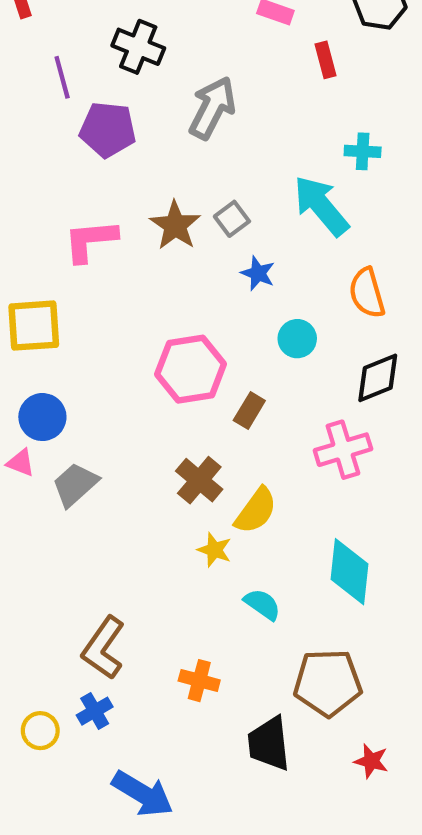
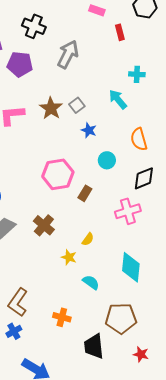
cyan arrow: (321, 206) -> (118, 99), size x0.7
brown cross: (199, 480) -> (44, 225), moved
yellow semicircle: (256, 511) -> (88, 239), size x0.6

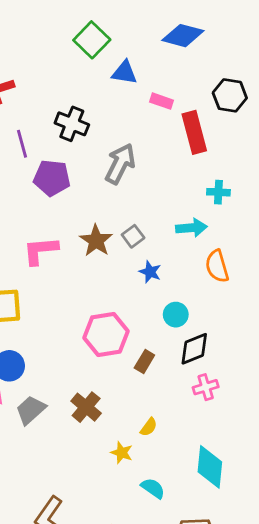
red rectangle: (120, 32) -> (194, 132), size x1.8
cyan arrow: (118, 99) -> (191, 228), turned 125
orange semicircle: (139, 139) -> (217, 266), moved
black diamond: (144, 178) -> (194, 349), moved
pink cross: (128, 211) -> (206, 387), size x0.7

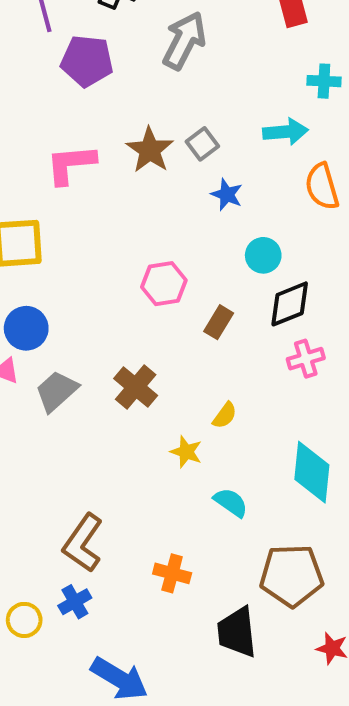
pink hexagon: (106, 334) -> (164, 284), size x0.7

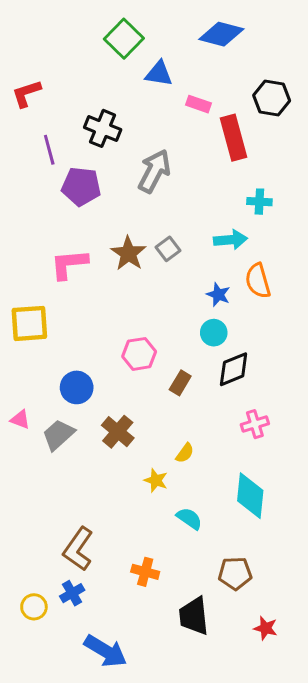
blue star: (227, 195) -> (218, 295), moved
blue circle: (26, 328) -> (77, 387), moved
pink cross: (306, 359) -> (255, 424), moved
brown pentagon: (292, 575) -> (235, 573), size x0.7

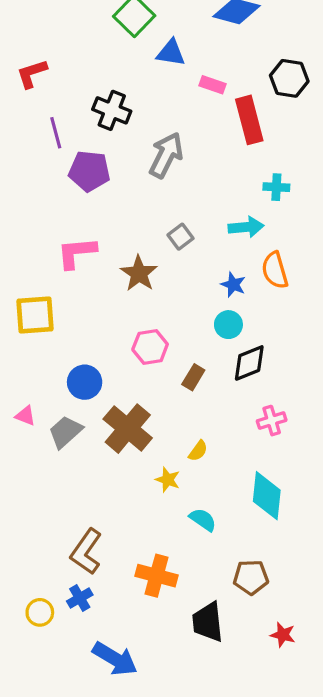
brown star: (128, 253) -> (139, 273), moved
brown cross: (118, 432) -> (128, 429), size x1.4
orange cross: (145, 572) -> (157, 576), size x1.4

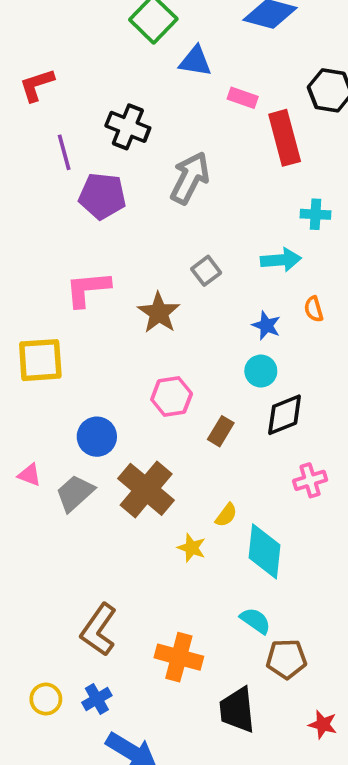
orange semicircle: (275, 270) -> (314, 309), size x0.6
cyan diamond: (267, 496) -> (264, 551), moved
cyan semicircle: (203, 520) -> (255, 621), moved
blue cross: (80, 598) -> (97, 699), moved

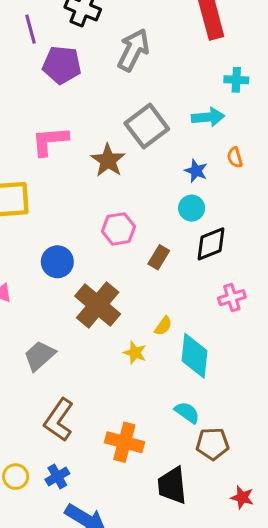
gray square: (206, 271) -> (147, 126), size x1.8
gray trapezoid: (75, 493) -> (39, 356), moved

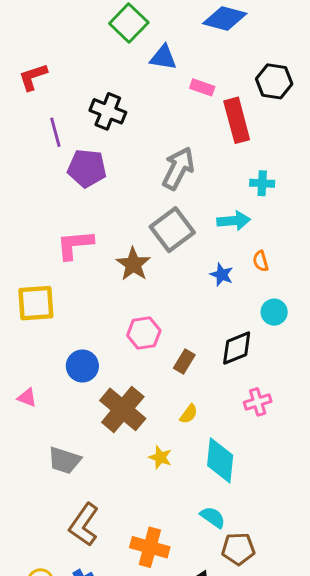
gray arrow: (133, 50) -> (178, 168), moved
cyan circle: (192, 208) -> (274, 312), moved
yellow semicircle: (163, 326) -> (189, 414), moved
gray trapezoid: (39, 356) -> (64, 460), turned -120

